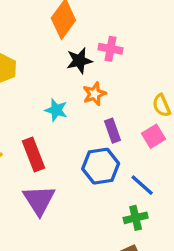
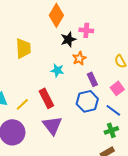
pink square: (154, 136) -> (117, 88), moved

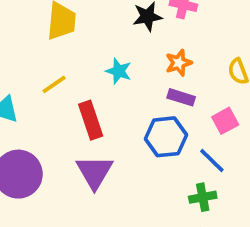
orange star: (79, 58) -> (179, 63), moved
purple rectangle: (92, 79) -> (181, 97), turned -56
yellow line: (22, 104) -> (54, 84), moved

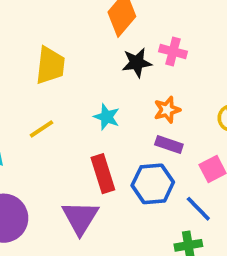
red rectangle: (91, 120) -> (103, 174), moved

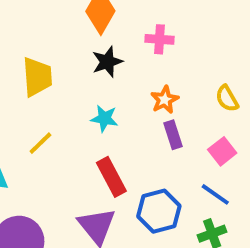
black star: (137, 63) -> (107, 62), moved
purple rectangle: (169, 144) -> (173, 135), turned 64
blue hexagon: (153, 184) -> (159, 211), moved

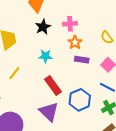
pink cross: (159, 39) -> (70, 24), moved
purple rectangle: (173, 135) -> (82, 60), turned -56

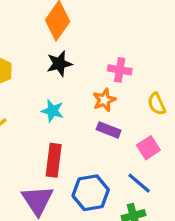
pink cross: (70, 24) -> (120, 70), moved
red rectangle: (53, 86) -> (54, 160), turned 30

